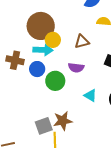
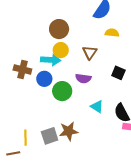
brown circle: (41, 26) -> (59, 29), moved, size x0.7
brown triangle: (82, 42) -> (90, 52), turned -42
yellow line: (55, 140) -> (26, 138), moved

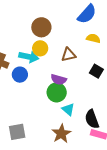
brown triangle: (90, 52) -> (69, 55), turned 35
black square: (118, 73) -> (96, 71), moved
green circle: (62, 91) -> (57, 92), moved
brown star: (69, 131) -> (61, 134), moved, turned -30

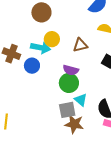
brown circle: (41, 27) -> (41, 12), moved
gray square: (17, 132) -> (67, 110), moved
brown star: (61, 134) -> (74, 124), turned -30

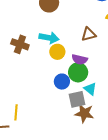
yellow circle: (52, 39) -> (57, 52), moved
blue circle: (32, 66) -> (62, 82), moved

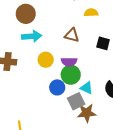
brown triangle: (89, 34) -> (72, 35), turned 42
cyan arrow: (49, 38) -> (32, 36), moved

